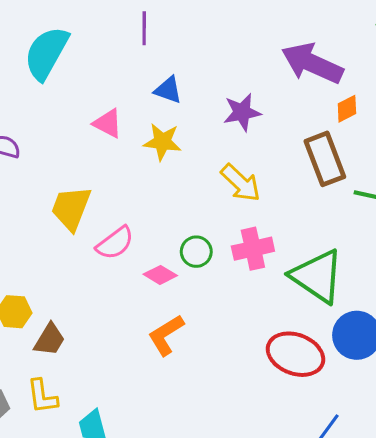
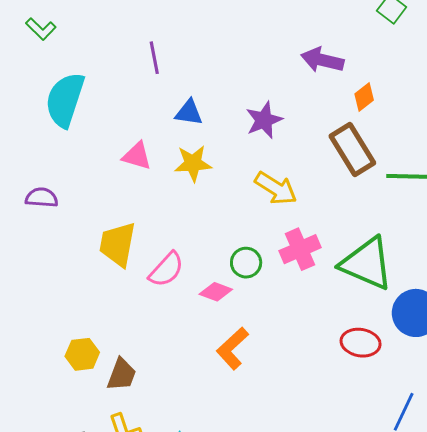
purple arrow: (312, 63) -> (322, 60), size x0.7
red ellipse: (295, 354) -> (361, 343), size x0.7

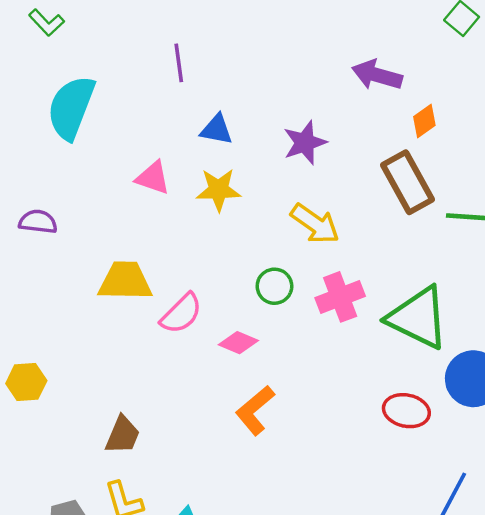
yellow trapezoid: (118, 244) -> (125, 281), turned 78
green circle: (246, 263) -> (274, 286), moved
yellow hexagon: (82, 354) -> (26, 382), moved

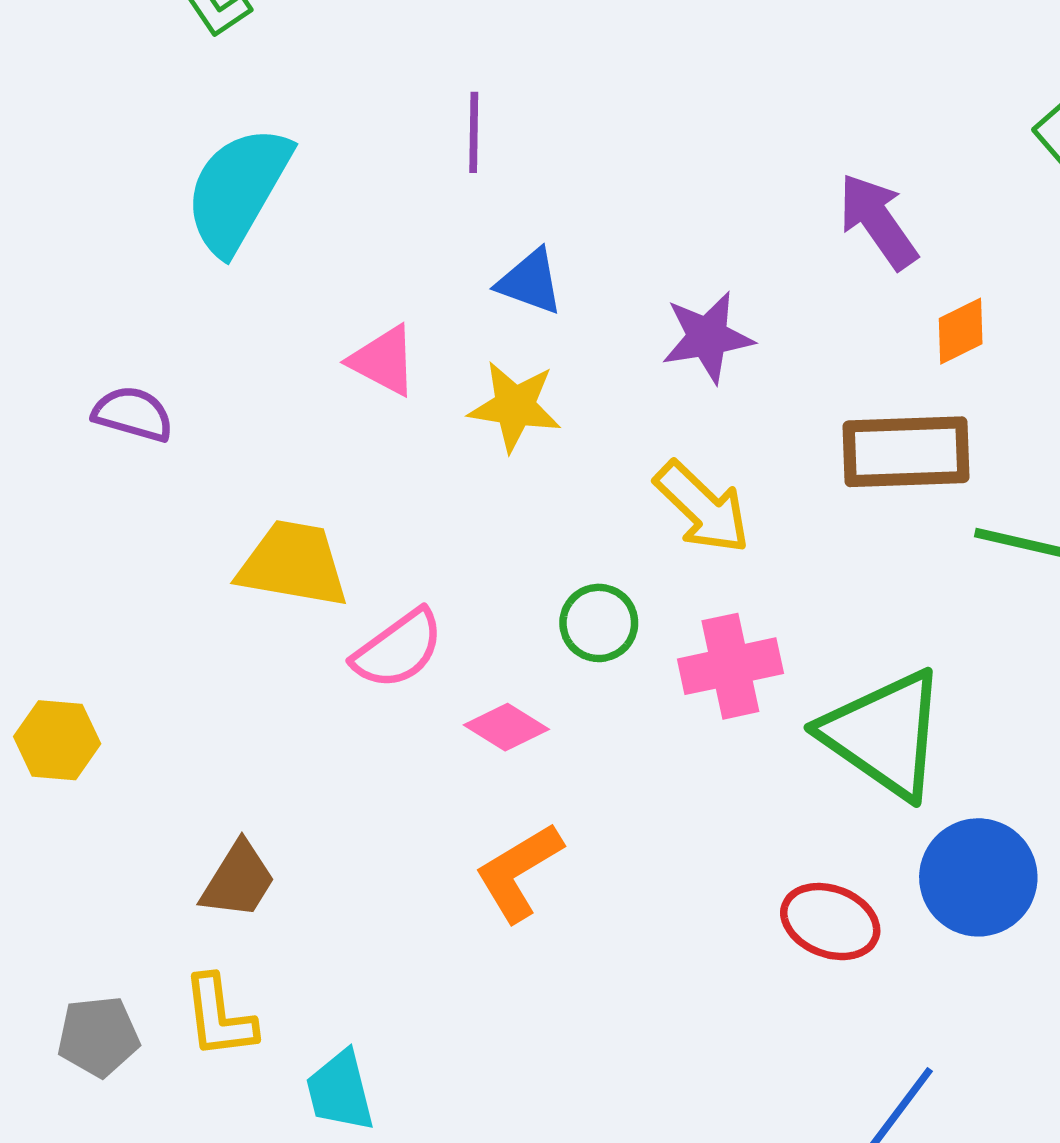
purple arrow: (377, 75) -> (878, 221), turned 30
brown rectangle: (407, 182) -> (906, 452), turned -72

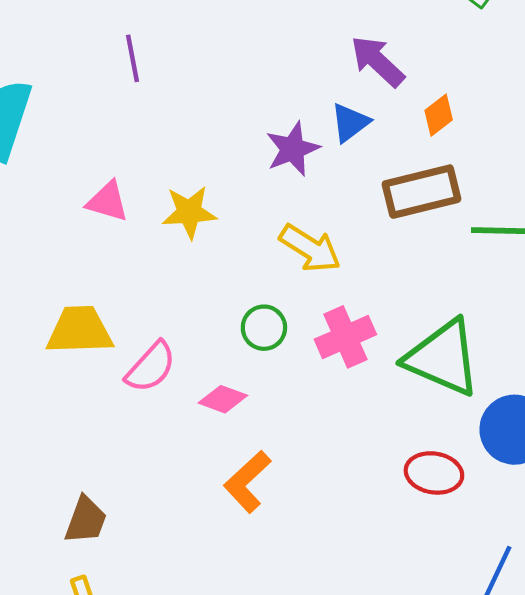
blue triangle: (530, 282) -> (350, 123), moved, turned -45

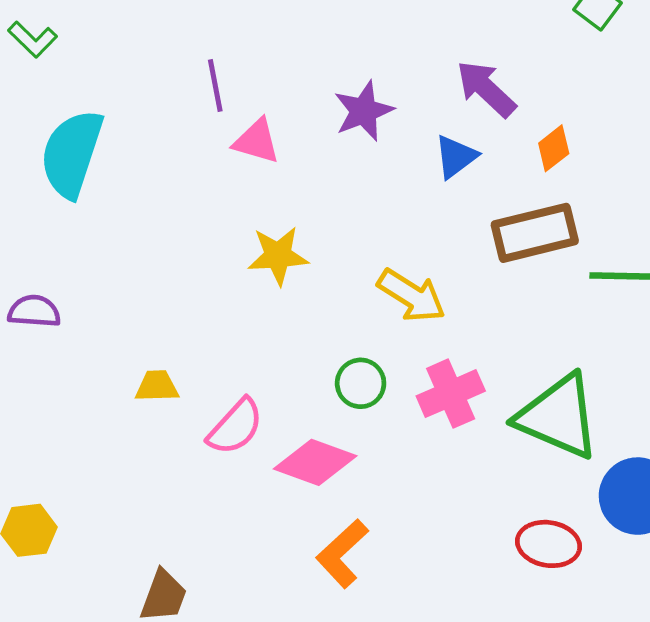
purple star: (293, 149) -> (364, 111), moved
pink triangle: (108, 201) -> (257, 141), moved
yellow trapezoid: (80, 330) -> (157, 386), size x0.6
pink diamond: (223, 399) -> (315, 462), size x1.5

